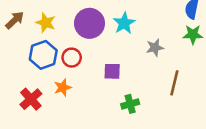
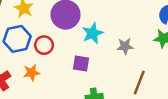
cyan star: (124, 23) -> (93, 33), moved

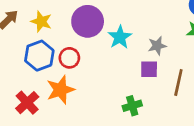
purple square: (81, 63) -> (149, 69), moved
orange star: (32, 73) -> (60, 90), size x1.5

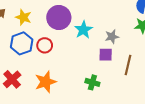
orange star: (60, 90) -> (46, 82), moved
green cross: (132, 106) -> (92, 82), turned 32

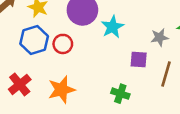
gray star: (112, 37) -> (160, 37), moved

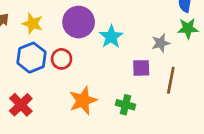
orange star: (62, 90) -> (83, 100), moved

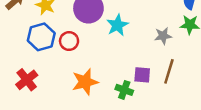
purple square: (141, 68) -> (142, 75), moved

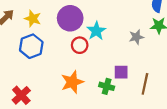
red circle: (69, 41) -> (80, 45), moved
brown line: (169, 71) -> (145, 84), moved
red cross: (27, 80) -> (21, 95), moved

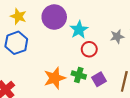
red circle: (80, 45) -> (89, 49), moved
purple square: (121, 72) -> (99, 79), moved, turned -32
green cross: (107, 86) -> (79, 75), moved

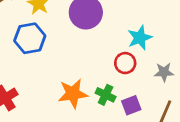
cyan star: (79, 30) -> (140, 38), moved
gray star: (117, 36) -> (164, 72), moved

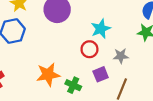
green cross: (106, 95) -> (73, 85), moved
purple square: (131, 105) -> (101, 74), moved

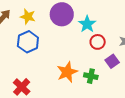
cyan star: (101, 29) -> (87, 24), moved

